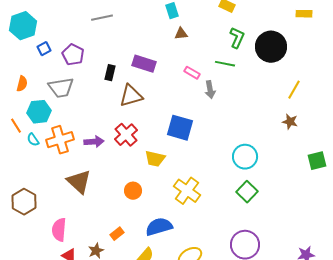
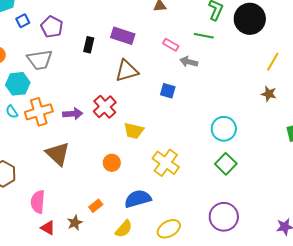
gray arrow: (210, 90) -> (189, 62), turned 114
brown triangle: (131, 96) -> (127, 71), moved
blue square: (180, 128) -> (168, 91), moved, size x0.6

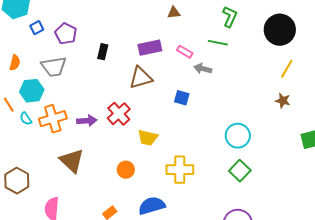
black circle: (250, 19) -> (280, 30), moved
purple rectangle: (123, 36) -> (150, 48), moved, turned -30
yellow cross: (166, 163) -> (180, 170), turned -36

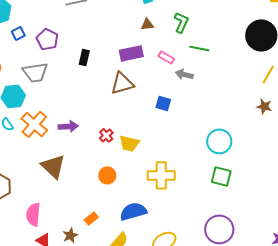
brown triangle: (174, 13) -> (147, 24), moved
green L-shape: (230, 17) -> (181, 22), moved
red cross: (119, 114) -> (106, 135), moved, size x0.6
orange cross: (53, 119) -> (34, 124), turned -32
green square: (240, 171) -> (221, 176), turned -30

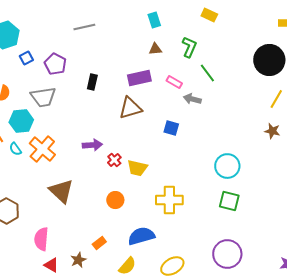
green line: (199, 48) -> (207, 73), turned 42
purple arrow: (68, 126) -> (92, 145), moved

